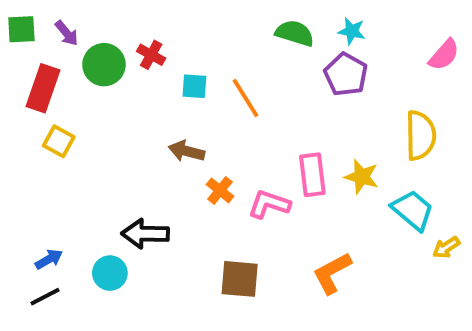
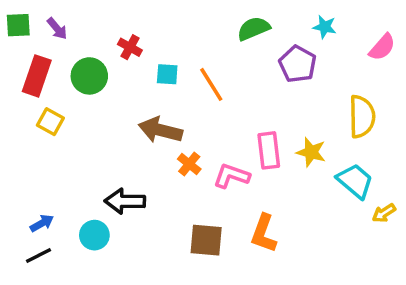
cyan star: (352, 31) -> (325, 27), moved
green semicircle: (295, 33) -> (254, 29), turned -40
green circle: (104, 65) -> (89, 76), moved
brown arrow: (187, 151) -> (160, 130), size x1.4
orange L-shape: (332, 273) -> (264, 233), moved, turned -42

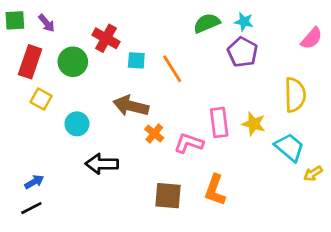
cyan star: (325, 27) -> (244, 22), moved
red cross: (130, 47) -> (106, 38), size x1.4
cyan circle: (94, 235) -> (77, 124), moved

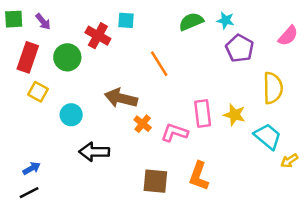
purple pentagon: (243, 52) -> (240, 48), moved
cyan square: (136, 60) -> (126, 20), moved

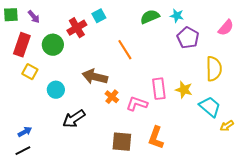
cyan square: (126, 20) -> (99, 16), turned -32
red cross: (98, 36) -> (77, 28), turned 30
black arrow: (94, 152) -> (74, 119), turned -35

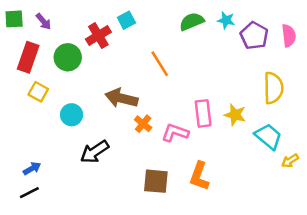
pink semicircle: (226, 28) -> (289, 36), turned -48
purple pentagon: (188, 38) -> (254, 36), moved

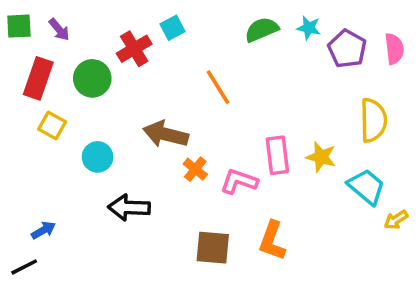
black arrow: (95, 152) -> (129, 208), turned 36
black line: (29, 193) -> (24, 267), moved

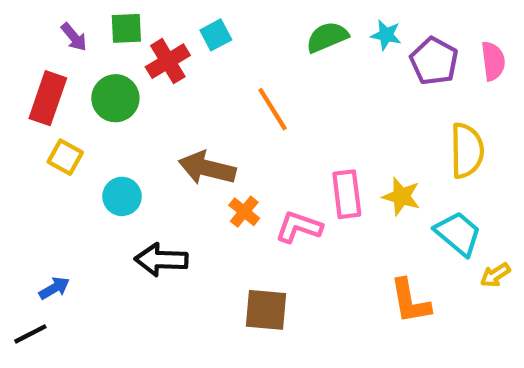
green square: (19, 26) -> (126, 28), moved
orange L-shape: (272, 241) -> (410, 301), moved, turned -30

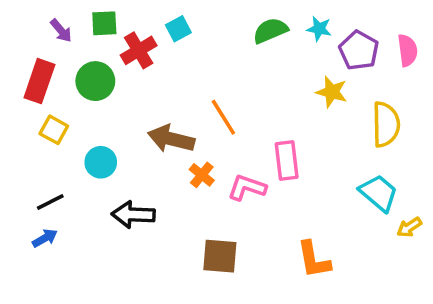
orange line: (273, 109) -> (223, 117), moved
yellow star: (401, 196) -> (332, 92), moved
orange L-shape: (410, 301) -> (314, 260), moved
black line: (30, 334) -> (50, 202), moved

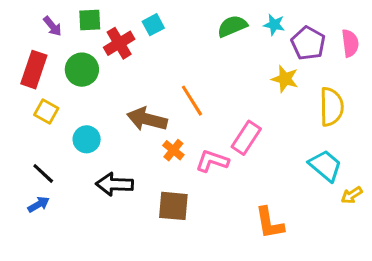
pink rectangle: (287, 160) -> (246, 138), turned 40
black line: (50, 202) -> (43, 173), turned 70
brown square: (220, 256) -> (173, 206), moved

